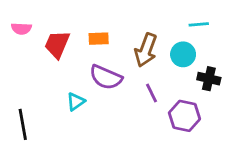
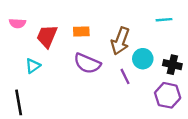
cyan circle: (183, 54) -> (143, 59), moved
cyan triangle: (76, 102) -> (33, 66), moved
purple hexagon: (184, 116) -> (168, 95), moved

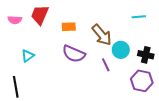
red trapezoid: (47, 36) -> (40, 15), moved
brown arrow: (120, 41) -> (102, 35), turned -60

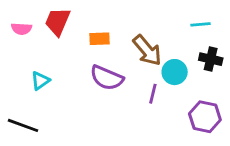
black cross: (146, 55) -> (211, 59), moved
purple line: (106, 65) -> (153, 94), turned 40
black line: (16, 87) -> (23, 125), turned -60

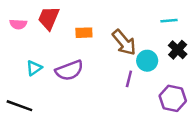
black cross: (211, 59) -> (178, 50), turned 30
purple semicircle: (107, 78) -> (69, 70), moved, turned -44

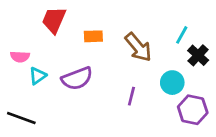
cyan line: (169, 21) -> (182, 35), moved, turned -56
pink semicircle: (18, 24) -> (20, 57), moved
cyan circle: (147, 61) -> (172, 83), moved
purple line: (129, 79) -> (131, 96), moved

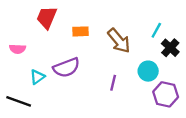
cyan triangle: (38, 76) -> (37, 77), moved

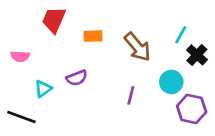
purple semicircle: (66, 68) -> (77, 78), size x0.7

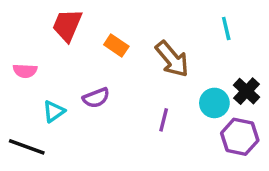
cyan line: (181, 35) -> (226, 29), moved, turned -42
orange rectangle: (93, 36) -> (116, 45), turned 36
black cross: (197, 55) -> (247, 91), moved

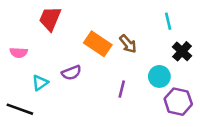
orange rectangle: (116, 45) -> (98, 44), moved, size x1.5
brown arrow: (172, 59) -> (128, 44), size x0.7
black cross: (247, 91) -> (182, 51), moved

